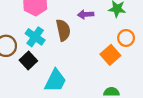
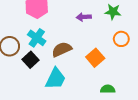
brown semicircle: (63, 30) -> (62, 49), moved, turned -102
orange square: (110, 55) -> (95, 58), moved

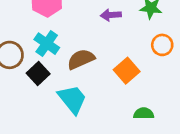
cyan trapezoid: (55, 79) -> (72, 99), turned -65

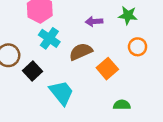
cyan cross: (47, 44) -> (49, 38), moved
brown semicircle: (81, 59) -> (81, 52), moved

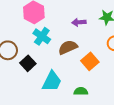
cyan trapezoid: (61, 93) -> (52, 81), turned 65
green semicircle: (122, 105) -> (81, 91), moved

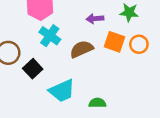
orange square: (90, 61) -> (115, 42), moved, turned -30
cyan trapezoid: (52, 81) -> (62, 91), turned 40

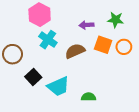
black square: (33, 69) -> (33, 77), moved

